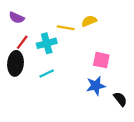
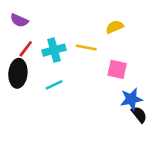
yellow semicircle: (89, 21) -> (115, 27), moved
yellow line: (66, 28) -> (86, 48), moved
blue star: (96, 86) -> (131, 99), moved

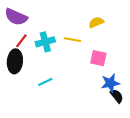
purple semicircle: (19, 20) -> (16, 17), size x1.5
cyan line: (54, 85) -> (45, 82), moved

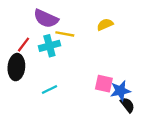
purple semicircle: (16, 17) -> (46, 19), moved
yellow line: (72, 40) -> (65, 34), moved
pink square: (98, 58) -> (104, 84), moved

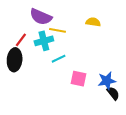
yellow semicircle: (105, 25) -> (93, 22), turned 32
pink square: (104, 84) -> (79, 79), moved
cyan line: (49, 90) -> (59, 59), moved

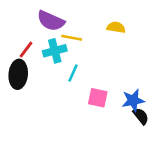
cyan line: (59, 59) -> (73, 73), turned -40

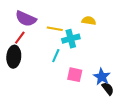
purple semicircle: (51, 21) -> (26, 19), moved
cyan cross: (55, 51) -> (71, 39), moved
blue star: (133, 100) -> (102, 77), turned -30

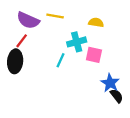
yellow line: (55, 29) -> (55, 16), moved
pink square: (75, 75) -> (94, 55), moved

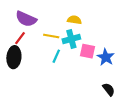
yellow line: (55, 16) -> (51, 36), moved
yellow semicircle: (96, 22) -> (74, 20), moved
blue star: (110, 83) -> (106, 57), moved

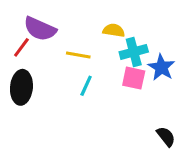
red line: (20, 38) -> (21, 47), moved
cyan cross: (71, 39) -> (134, 52), moved
blue star: (106, 57) -> (161, 67), moved

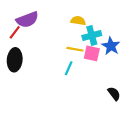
purple semicircle: (40, 29) -> (27, 20), turned -45
yellow line: (78, 55) -> (75, 49), moved
cyan line: (86, 86) -> (69, 68), moved

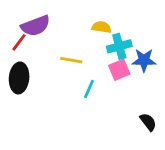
blue star: (111, 46) -> (144, 60), turned -30
yellow line: (75, 49) -> (71, 60), moved
pink square: (92, 53) -> (119, 70), turned -35

